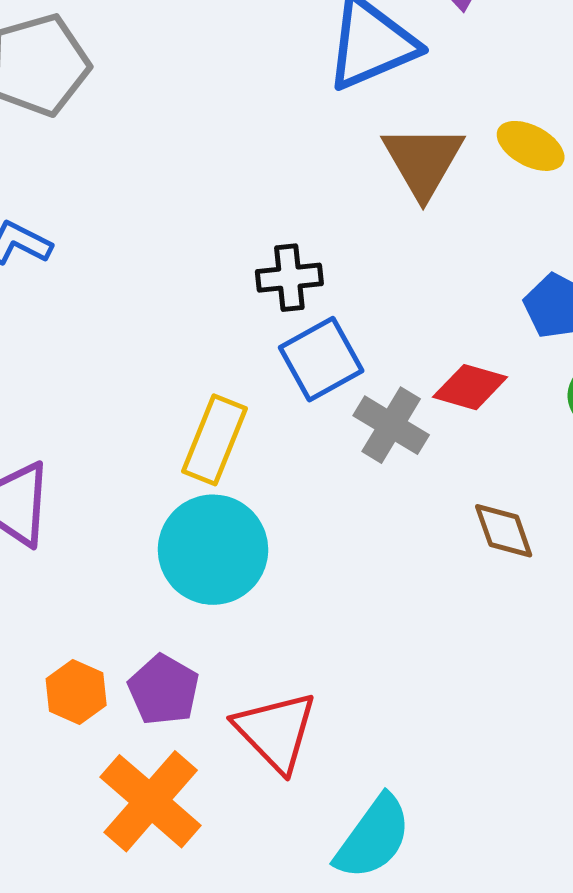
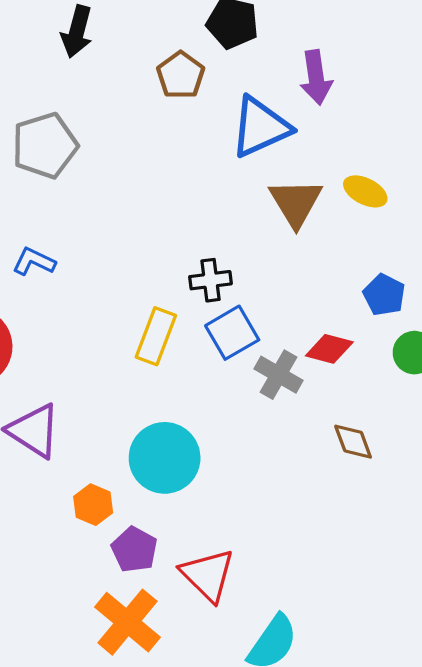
yellow rectangle: (214, 440) -> (156, 336), moved
orange hexagon: (76, 692) -> (93, 505), moved

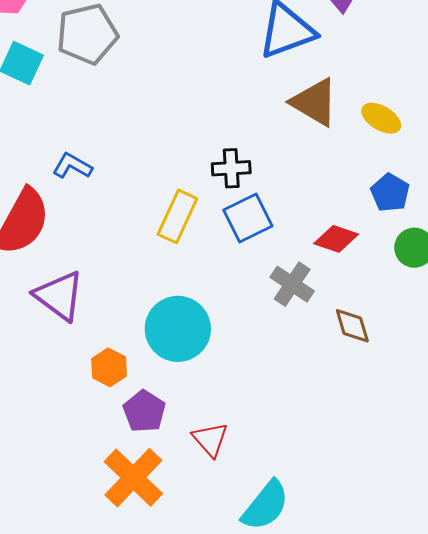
yellow ellipse: (365, 191) -> (381, 118), moved
brown triangle: (296, 203) -> (314, 102), turned -32
blue L-shape: (34, 262) -> (72, 166), moved
gray cross: (279, 375) -> (292, 284), moved
red triangle: (208, 575) -> (210, 439), size x0.7

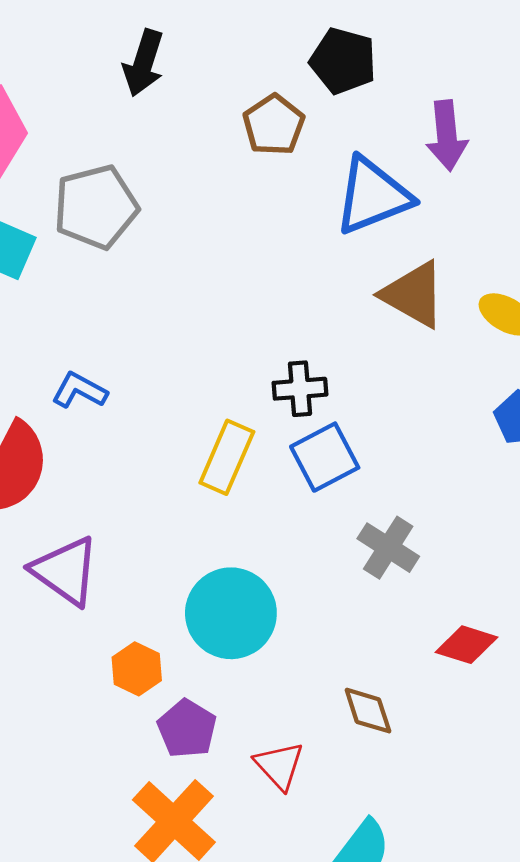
red diamond: (336, 239) -> (467, 645), moved
brown diamond: (352, 326) -> (368, 711), moved

